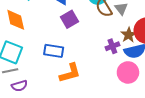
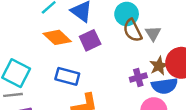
orange diamond: (16, 20) -> (57, 37), moved, turned -40

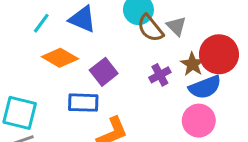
purple square: (90, 40) -> (104, 72), moved
purple cross: (138, 77) -> (160, 75), moved

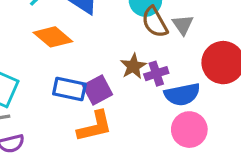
brown star: (192, 64) -> (133, 66), moved
purple square: (104, 72) -> (98, 90), moved
blue semicircle: (205, 87) -> (182, 94), moved

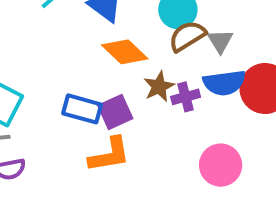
brown semicircle: (155, 22) -> (187, 36), turned 84
orange diamond: (53, 37) -> (125, 52), moved
blue semicircle: (182, 94) -> (224, 83), moved

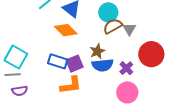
orange diamond: (125, 52) -> (66, 30), moved
blue semicircle: (224, 83) -> (103, 65), moved
purple cross: (186, 97) -> (126, 68), moved, turned -32

